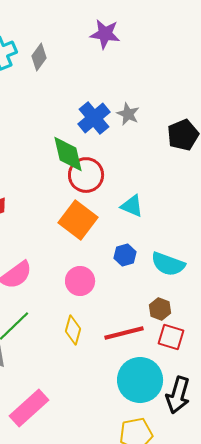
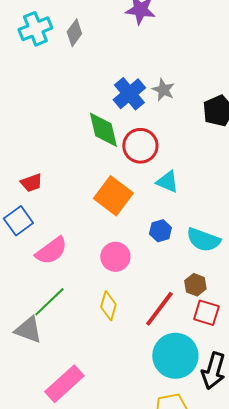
red circle: (86, 175) -> (140, 146), moved
red line: (124, 333) -> (159, 309), turned -39

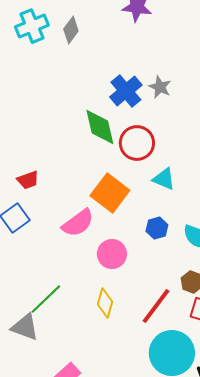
pink semicircle: (51, 251) -> (78, 223), moved

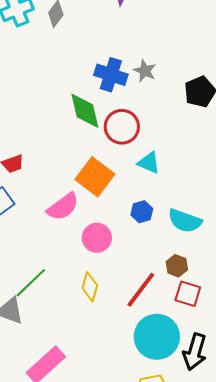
blue cross: (126, 91) -> (111, 75), turned -32

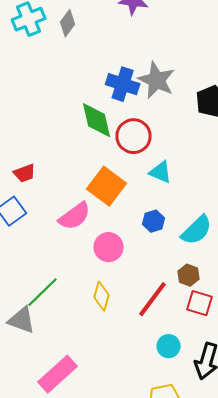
gray star: (145, 71) -> (157, 80), size x1.6
cyan semicircle: (185, 221) -> (197, 230), turned -64
cyan circle: (157, 337) -> (169, 346), size x0.5

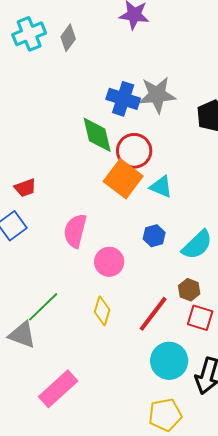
gray star: (157, 80) -> (157, 95), turned -30
orange square: (107, 186) -> (123, 179), moved
pink semicircle: (75, 216) -> (75, 231), turned 140
cyan circle: (169, 346) -> (169, 361), size x1.6

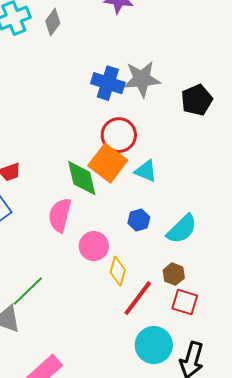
green diamond: (97, 135) -> (82, 178), moved
yellow diamond: (102, 311) -> (118, 271), moved

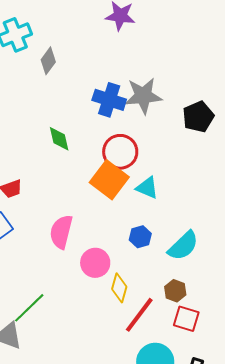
gray diamond: (53, 22) -> (48, 61), moved
green diamond: (82, 178) -> (59, 139), moved, size x0.7

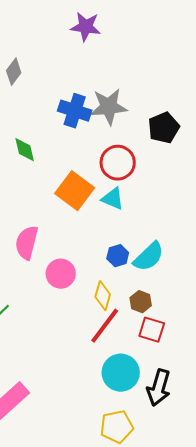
red circle: (120, 152) -> (118, 163), moved
blue hexagon: (140, 237) -> (118, 256), moved
yellow diamond: (119, 288) -> (103, 296), moved

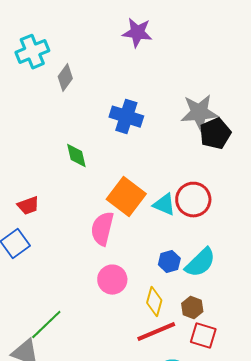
gray star: (109, 107) -> (199, 113), moved
red circle: (118, 163) -> (193, 200), moved
pink semicircle: (27, 243) -> (102, 229), moved
red line: (105, 326) -> (156, 332), turned 30

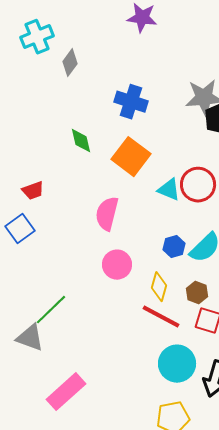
orange square: (126, 197) -> (131, 157), moved
red line: (156, 332) -> (161, 317), turned 51

